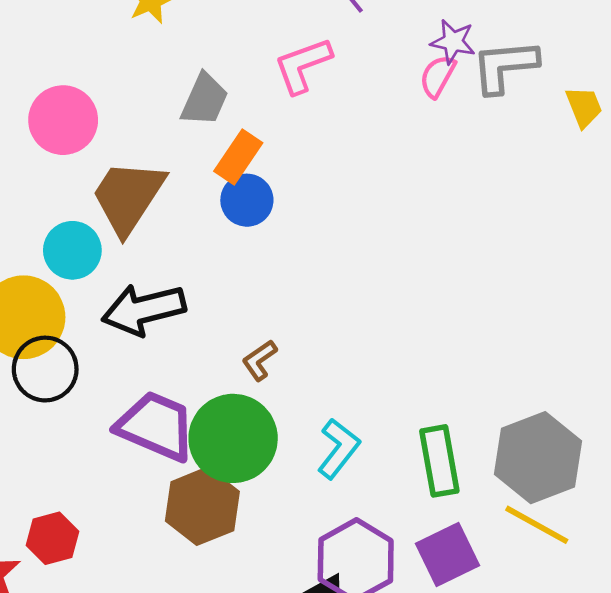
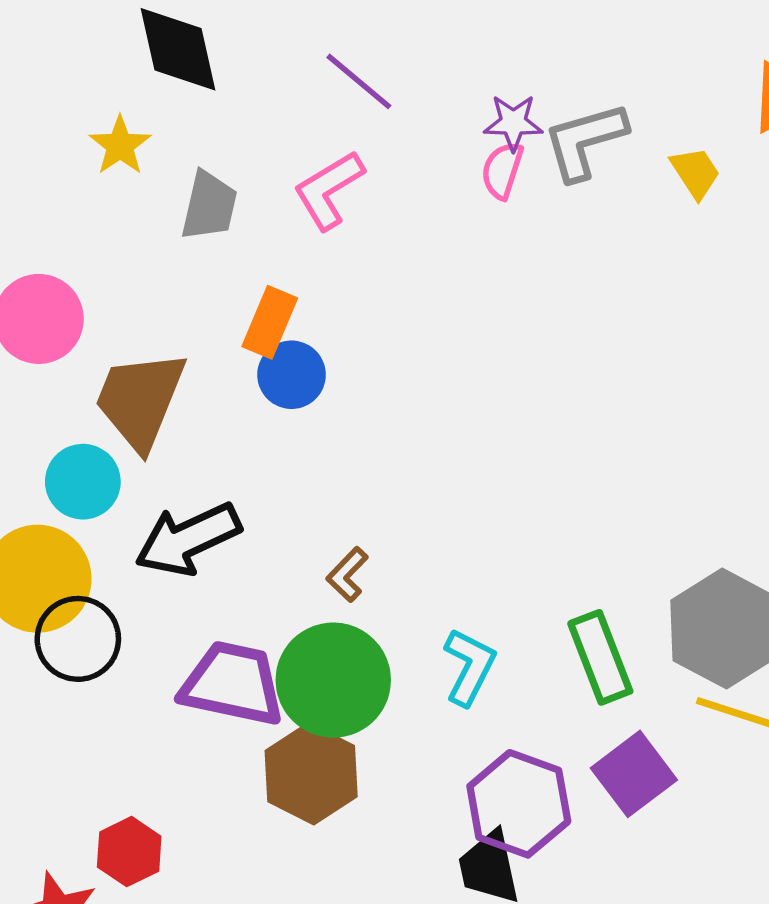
gray trapezoid: (205, 100) -> (209, 206), moved

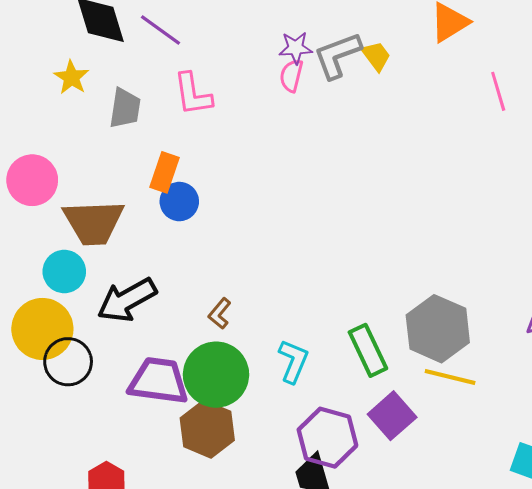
purple line: (359, 81) -> (161, 30), moved
yellow trapezoid: (695, 173) -> (376, 56), moved
pink L-shape: (329, 190) -> (193, 94), turned -63
brown trapezoid: (140, 400) -> (94, 222), turned -110

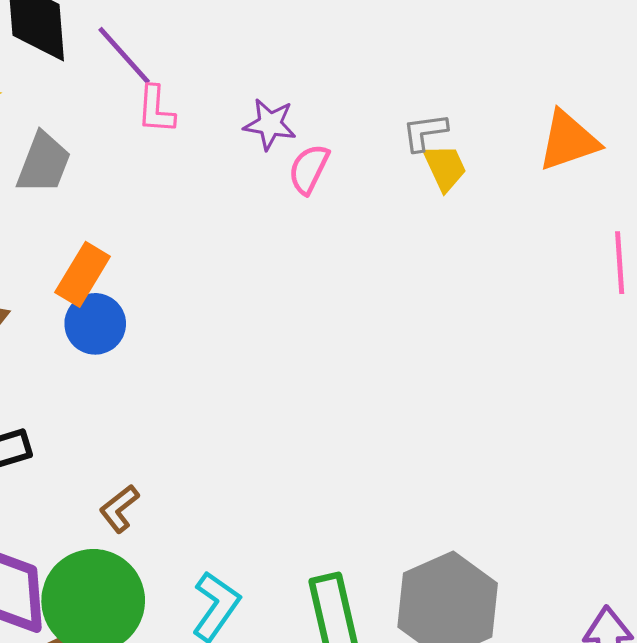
purple star: (296, 48) -> (270, 124), moved
gray L-shape: (337, 55) -> (425, 132), moved, size x0.6
pink L-shape: (193, 94) -> (156, 110), moved, size x0.7

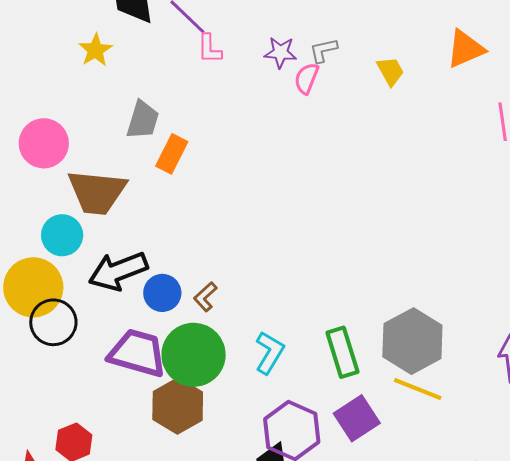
gray L-shape: (425, 132) -> (323, 50), moved
gray trapezoid: (44, 163) -> (143, 120), moved
blue circle: (95, 324) -> (162, 293), moved

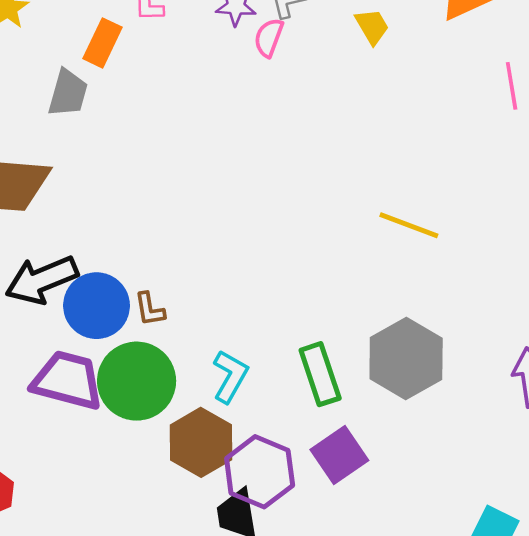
orange rectangle: (172, 154) -> (102, 43), moved
blue circle: (162, 293) -> (97, 306), size x1.4
brown L-shape: (205, 297) -> (150, 309), turned -56
yellow line: (418, 389) -> (409, 225), moved
brown hexagon: (178, 406) -> (201, 442), moved

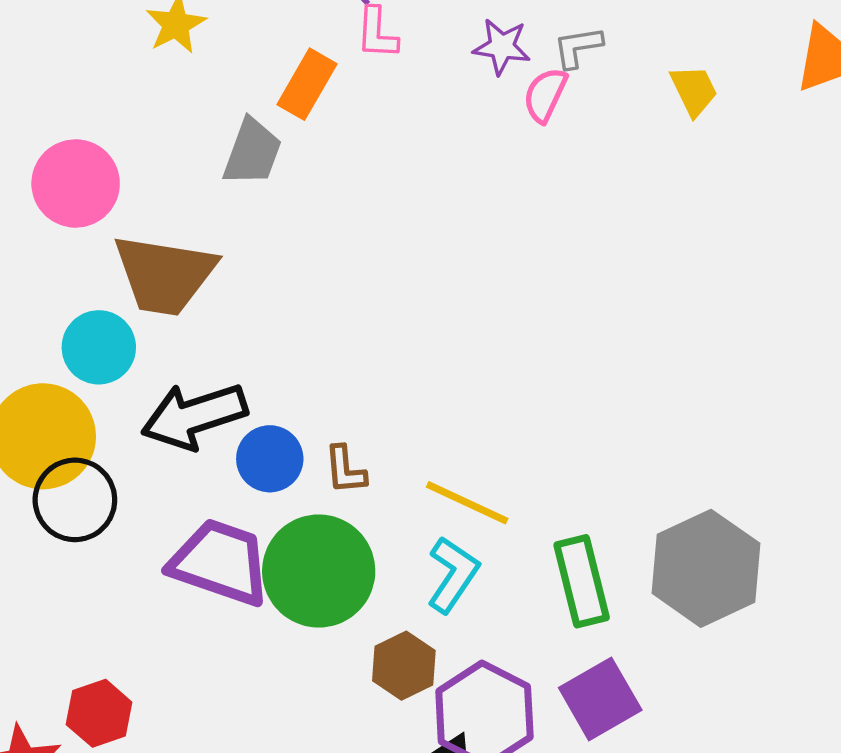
yellow line: (409, 225) -> (467, 503), moved
blue circle: (97, 306) -> (270, 459), size x0.7
brown hexagon: (201, 442) -> (404, 666), size x0.7

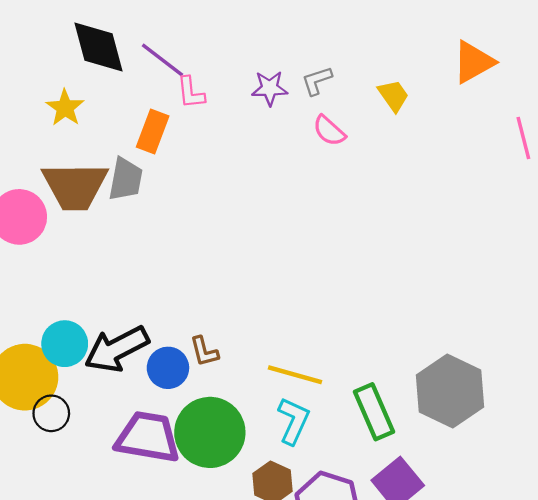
pink semicircle: (545, 95) -> (329, 131), moved, turned -64
brown trapezoid: (164, 275) -> (75, 186), moved
cyan circle: (99, 347) -> (65, 344), moved
brown L-shape: (345, 470) -> (204, 351), moved
black circle: (75, 500) -> (51, 413), size x0.7

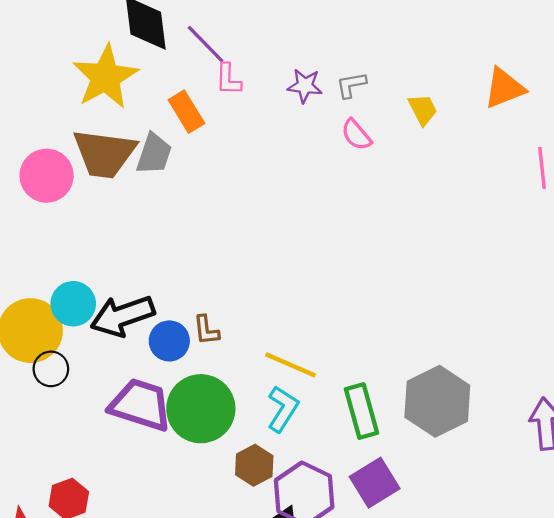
yellow star: (65, 108) -> (105, 77), size x1.8
orange rectangle: (153, 132) -> (186, 112), turned -60

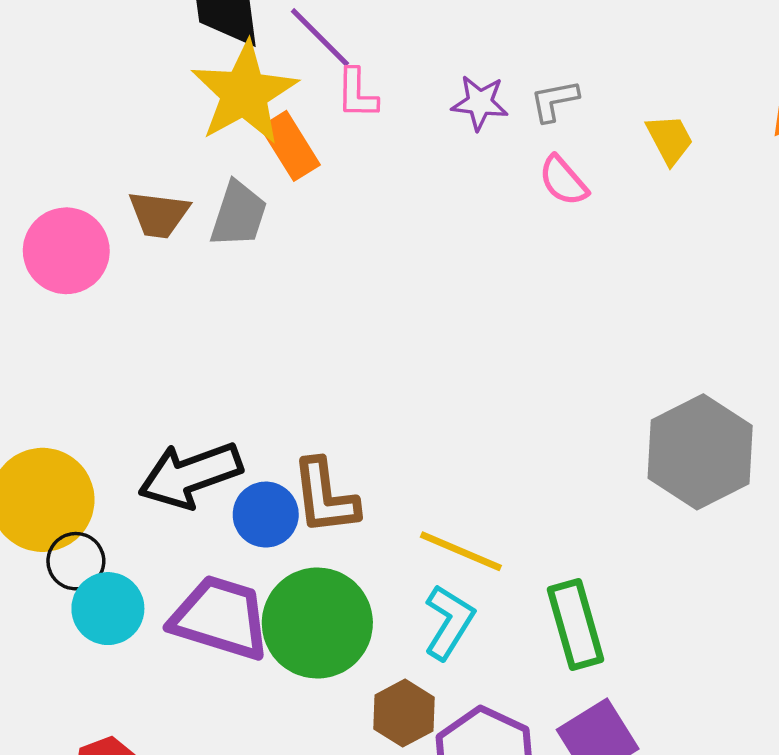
yellow star: (105, 77) -> (244, 93), moved
brown trapezoid: (104, 154) -> (159, 214), size x0.6
cyan circle: (73, 304) -> (108, 609), moved
brown L-shape: (206, 330) -> (325, 497), size x1.6
gray hexagon: (437, 401) -> (700, 452), moved

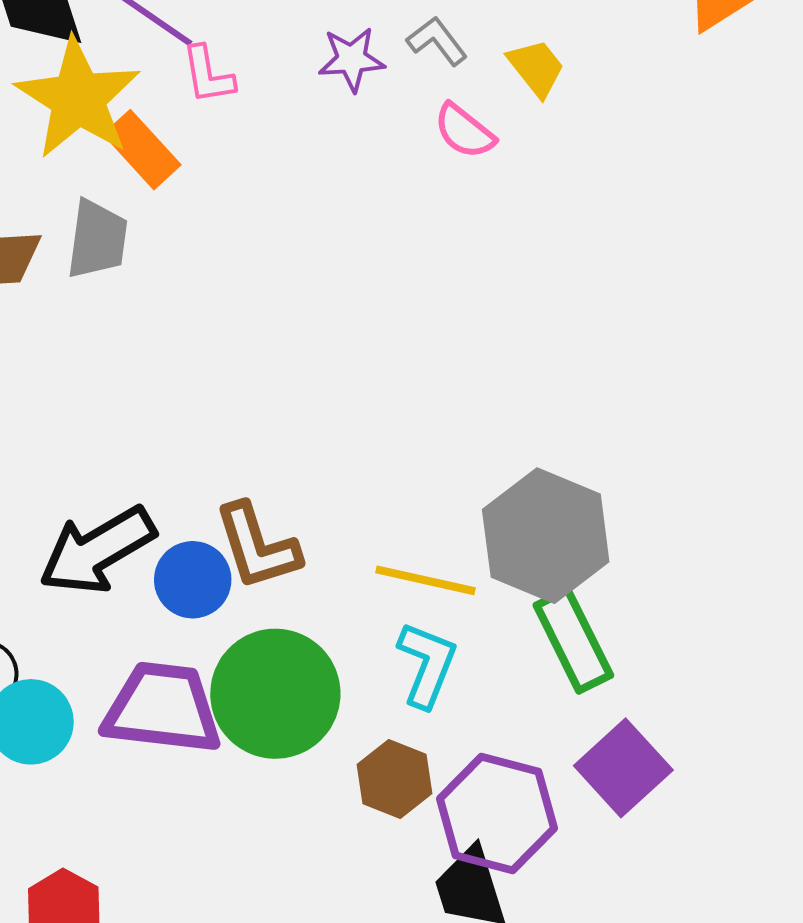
gray L-shape: (554, 101) -> (437, 41), turned 74
yellow trapezoid: (670, 139) -> (536, 68), moved
gray hexagon: (700, 452) -> (546, 536), moved

